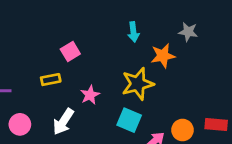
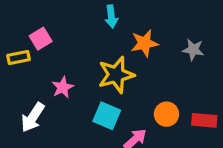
gray star: (188, 32) -> (193, 50), moved
yellow rectangle: (51, 80) -> (19, 57), moved
orange circle: (183, 130) -> (166, 114), moved

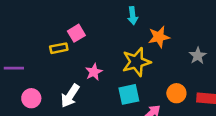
gray star: (193, 50) -> (198, 56), moved, turned 30
cyan square: (107, 116) -> (129, 94), turned -35

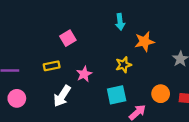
yellow rectangle: (59, 48) -> (52, 66), moved
yellow star: (136, 62) -> (124, 65), size x0.6
pink circle: (31, 98) -> (17, 98), moved

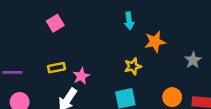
pink square: (68, 38) -> (55, 23), moved
pink star: (84, 74) -> (81, 76), moved

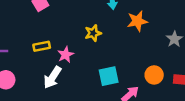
yellow star: (133, 66) -> (93, 33), moved

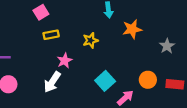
yellow rectangle: (42, 46) -> (51, 35), moved
cyan square: (109, 76) -> (105, 81), turned -30

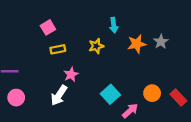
yellow star: (90, 40) -> (96, 46), moved
gray star: (167, 46) -> (161, 42), moved
red rectangle: (175, 84) -> (178, 98), turned 42

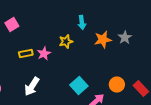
pink square: (48, 27) -> (12, 24), moved
yellow rectangle: (58, 49) -> (26, 54), moved
pink star: (71, 75) -> (44, 54), moved

